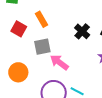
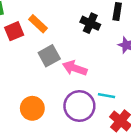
red square: (19, 29) -> (14, 31), moved, turned -35
orange circle: (18, 72) -> (32, 108), moved

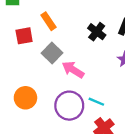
red square: (14, 31) -> (24, 36), moved
gray square: (49, 56) -> (52, 53), turned -30

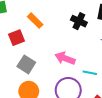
gray square: (52, 53) -> (26, 64), moved
cyan line: (96, 102) -> (90, 73), moved

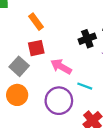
black cross: (79, 21) -> (87, 39), moved, turned 35
red square: (16, 38) -> (36, 48), moved

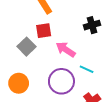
orange circle: (17, 95) -> (19, 83), moved

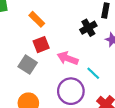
cyan line: (87, 69) -> (93, 73), turned 32

